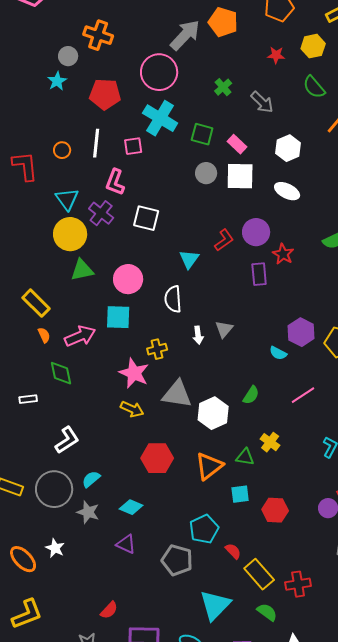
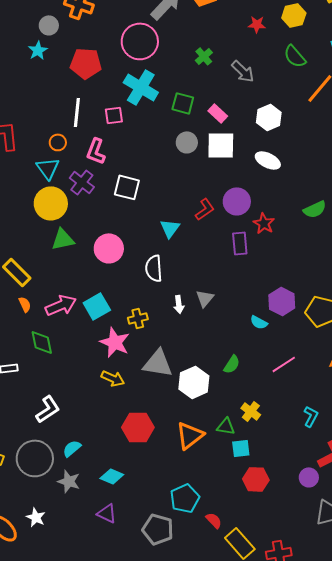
orange circle: (62, 150) -> (58, 142), moved
cyan square: (118, 317) -> (97, 306), moved, turned -32
cyan square: (240, 494) -> (241, 448), moved

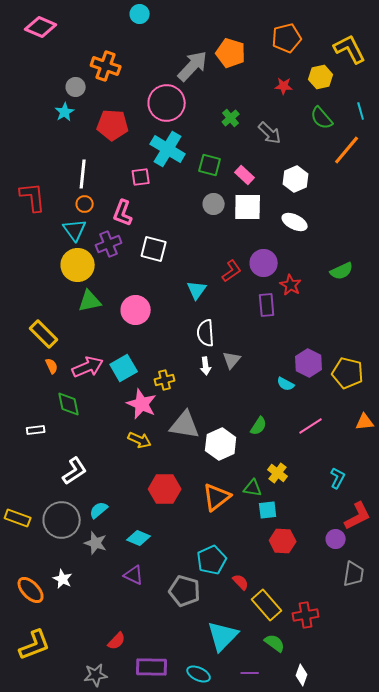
white line: (77, 112) -> (83, 174), moved
purple cross: (82, 182) -> (109, 244), turned 30
white semicircle: (154, 268) -> (206, 333), moved

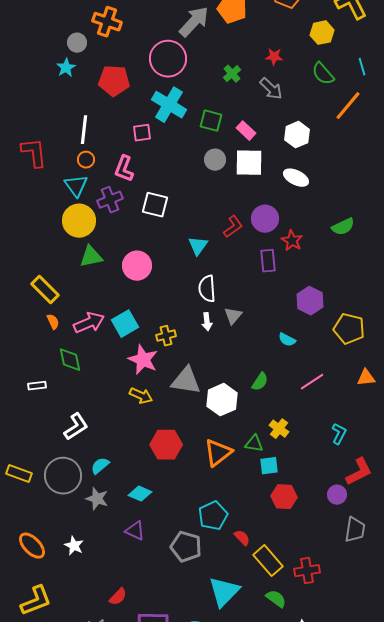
red star: (284, 86) -> (274, 57), moved
purple hexagon: (309, 363) -> (310, 301), moved
white star: (63, 579) -> (74, 546), moved

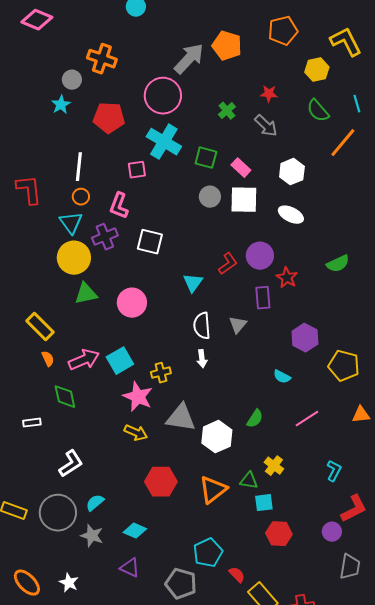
gray triangle: (233, 316) -> (238, 325), moved

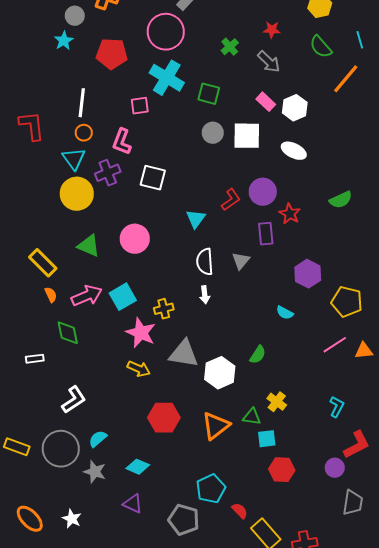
pink rectangle: (241, 168) -> (266, 102), moved
green triangle: (86, 294) -> (89, 246), moved, turned 35
pink line: (307, 419) -> (335, 345), moved

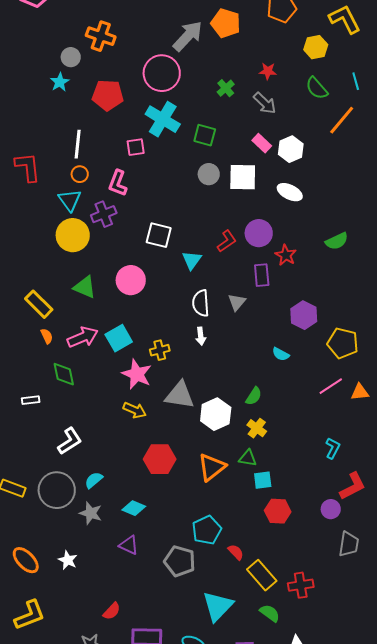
white square: (153, 178) -> (159, 235), moved
yellow cross: (277, 402) -> (257, 428), moved

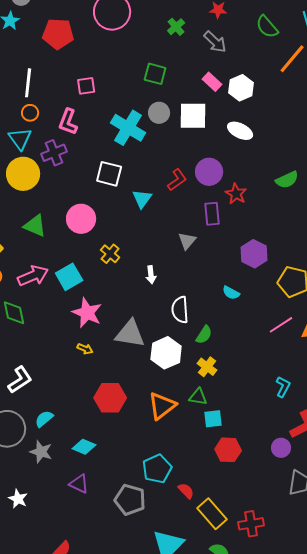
cyan cross: (163, 119) -> (128, 128), moved
white semicircle: (201, 303) -> (180, 310), moved
yellow cross: (160, 350) -> (110, 254), moved, turned -36
yellow arrow: (135, 410) -> (85, 349), size x0.7

